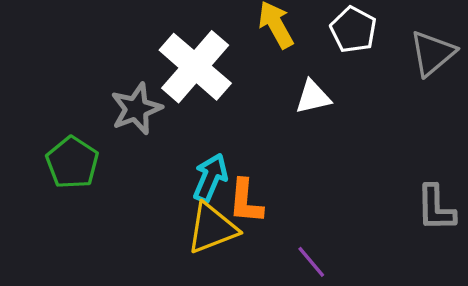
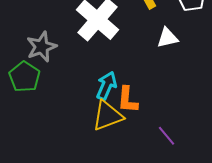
gray star: (136, 109) -> (42, 47), moved

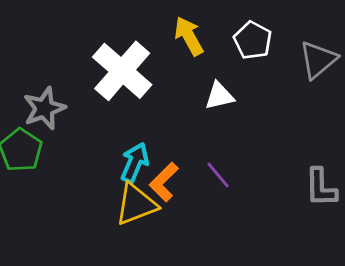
orange L-shape: (128, 100) -> (164, 182), turned 40
purple line: (166, 136) -> (218, 175), moved

